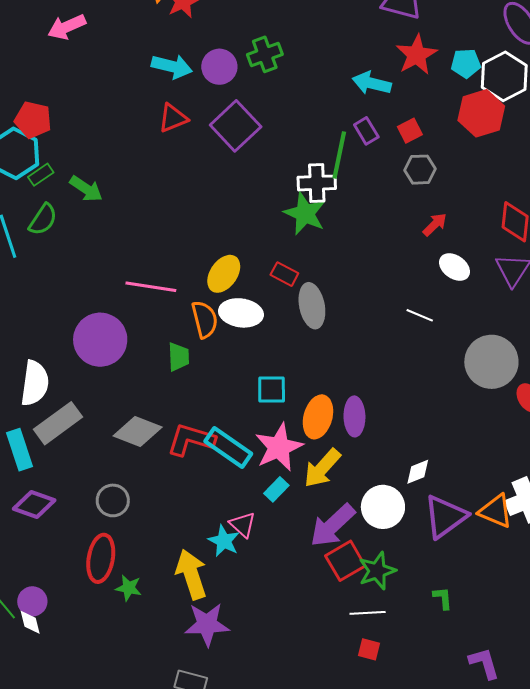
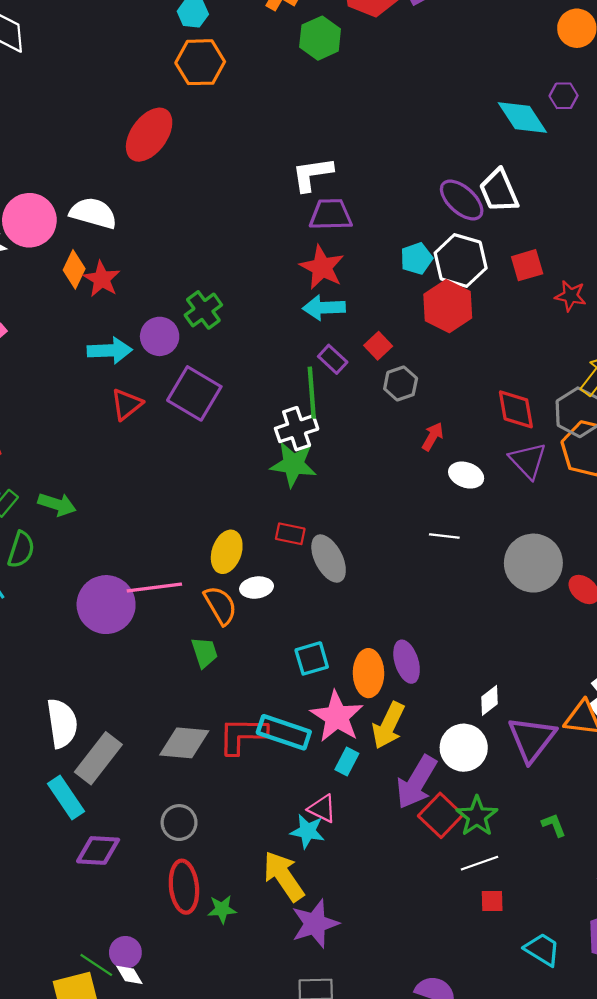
red star: (417, 55) -> (322, 267), moved
white ellipse: (241, 313) -> (257, 588), size x0.7
purple circle: (100, 340) -> (106, 605), moved

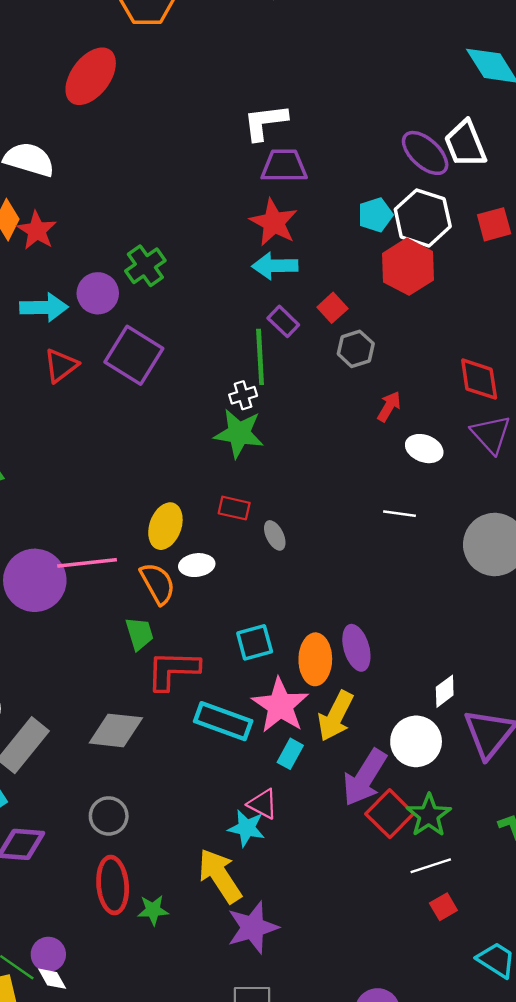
white cross: (297, 429) -> (243, 395), size x0.6
gray ellipse: (329, 559) -> (275, 535), size x0.6
red L-shape: (243, 735) -> (173, 670), moved
red square: (492, 901) -> (443, 907), turned -30

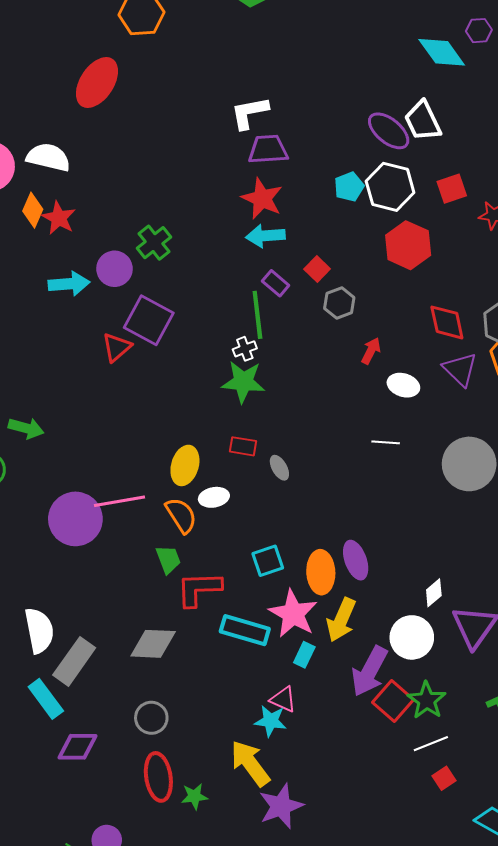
red hexagon: (408, 267) -> (408, 245), moved
red triangle: (61, 366) -> (117, 347), moved

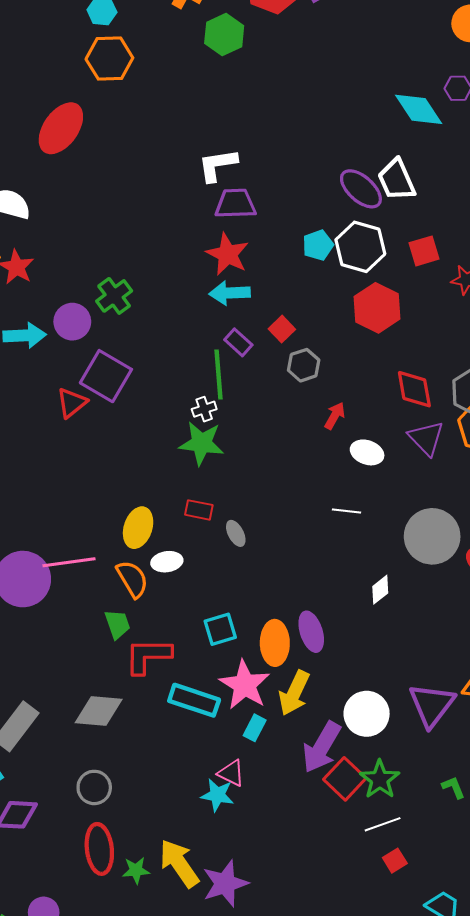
white diamond: (434, 593) -> (380, 590), moved
yellow arrow: (250, 763) -> (179, 863), moved

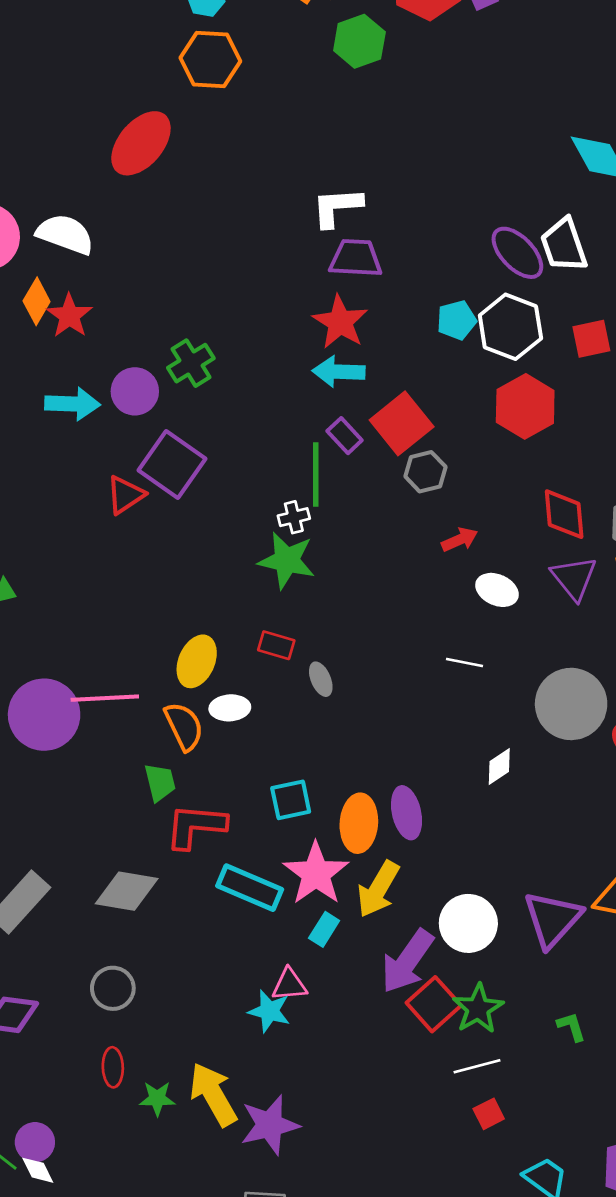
red square: (282, 329) -> (402, 423), size x1.8
red arrow: (335, 416) -> (460, 540), turned 32
pink triangle: (231, 773) -> (289, 985), turned -36
red ellipse: (99, 849) -> (113, 1067), size x0.6

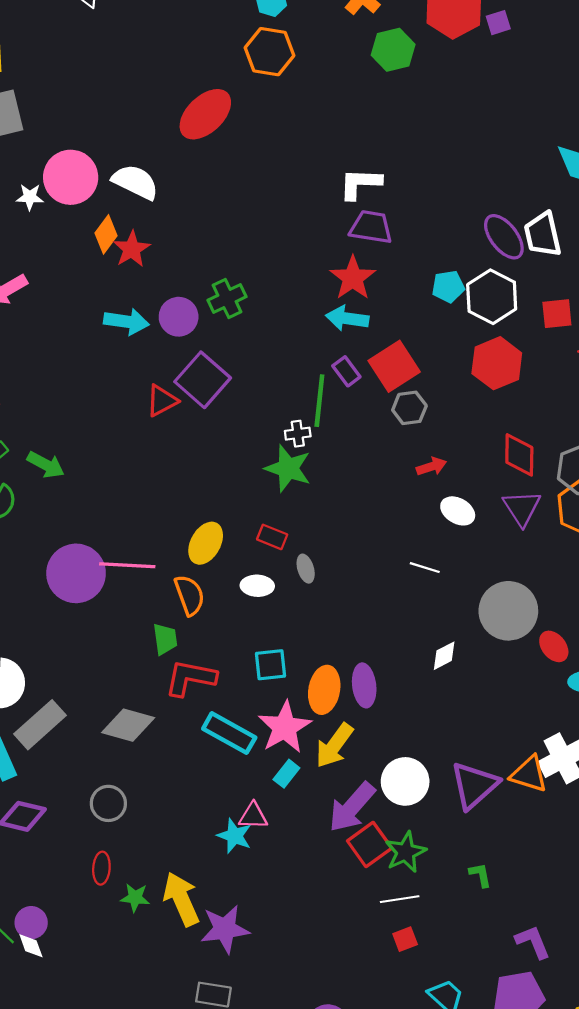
white ellipse: (230, 708) -> (257, 586), moved

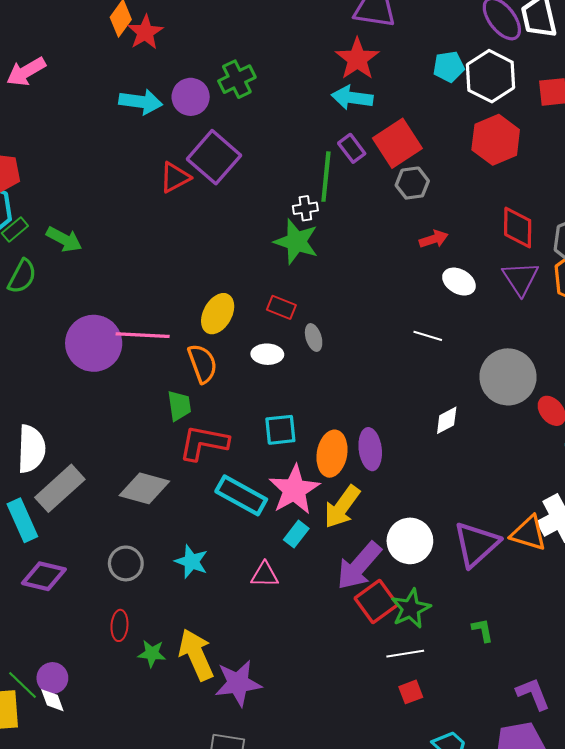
cyan star: (234, 836) -> (191, 562), moved

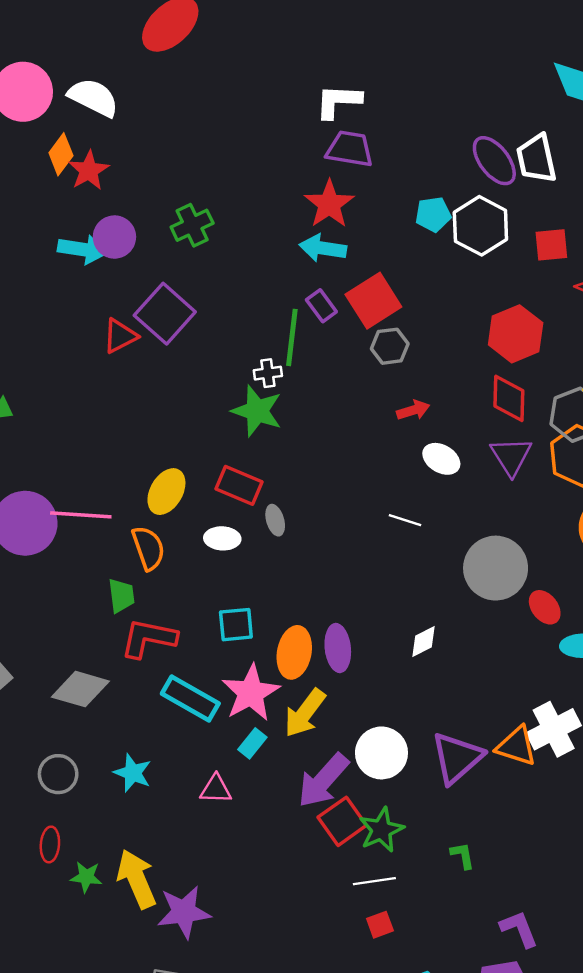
purple circle: (191, 97) -> (114, 237), moved
red hexagon: (496, 140) -> (516, 334), moved
red rectangle: (281, 307) -> (239, 485), size x1.4
white diamond: (447, 420) -> (424, 642), moved

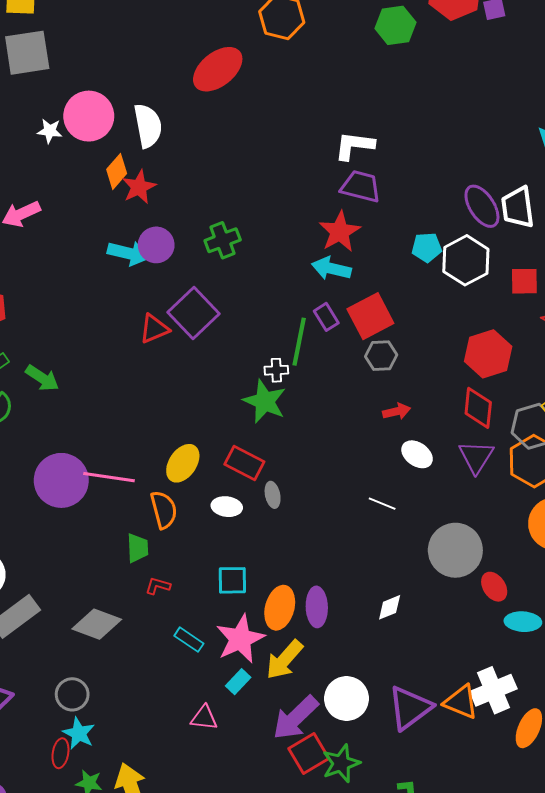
white semicircle: (93, 97) -> (148, 126), turned 48
red L-shape: (149, 638) -> (158, 586), size x0.5
cyan rectangle: (190, 699) -> (189, 640), size x0.6
cyan star: (133, 773) -> (79, 733), moved

